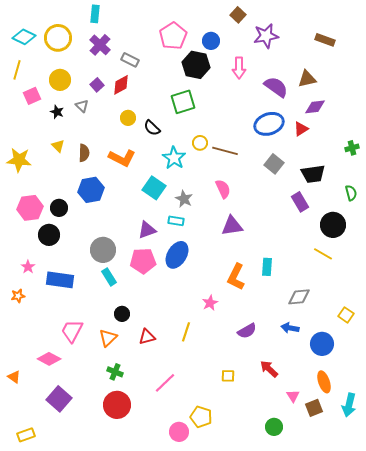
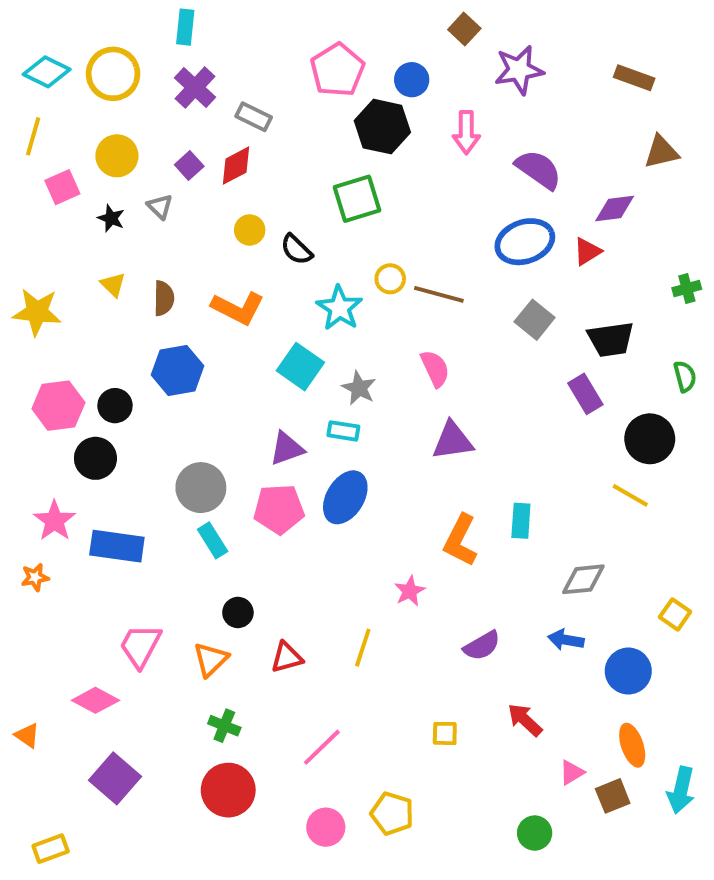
brown triangle: (307, 79) -> (661, 152), moved
pink star: (28, 267) -> (55, 521), size x1.5
pink triangle: (293, 396) -> (572, 773), turned 32
pink circle: (179, 432) -> (326, 827), moved

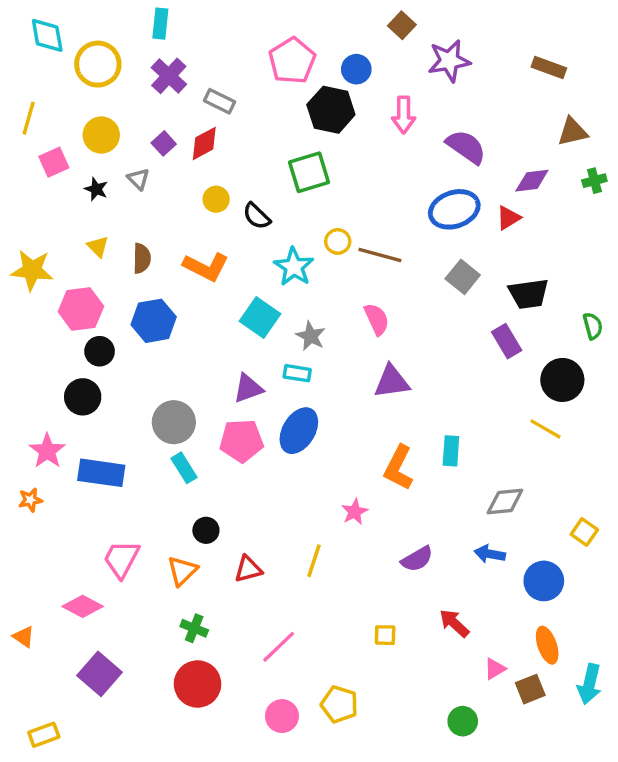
cyan diamond: (47, 72) -> (47, 35), moved, turned 54
green cross: (687, 289) -> (594, 181), moved
pink hexagon: (58, 406) -> (81, 309), moved

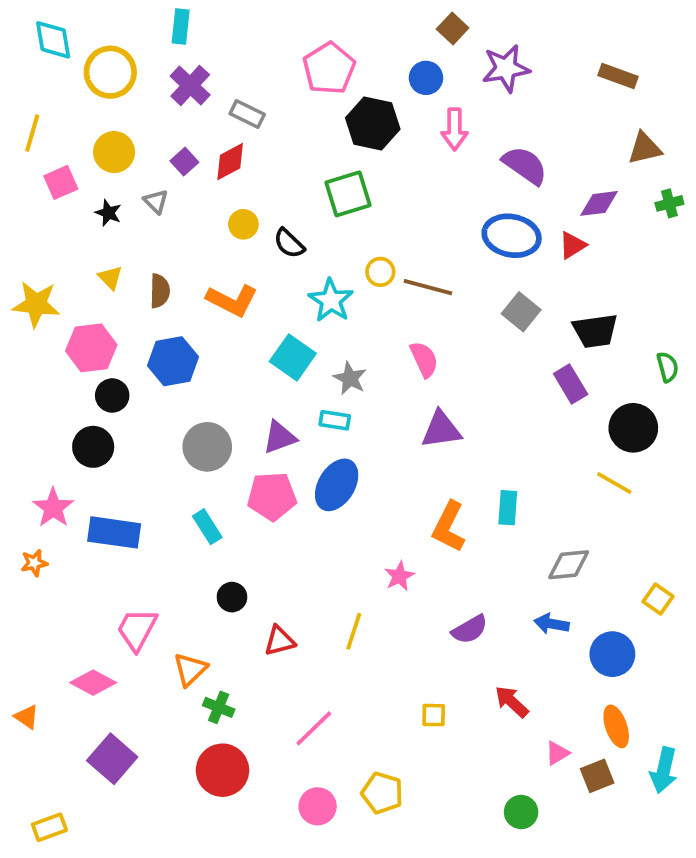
blue circle: (356, 69) -> (426, 78), moved
blue ellipse: (454, 209) -> (512, 236), turned 30
gray circle: (174, 422) -> (207, 447), moved
orange triangle: (182, 571) -> (190, 669), moved

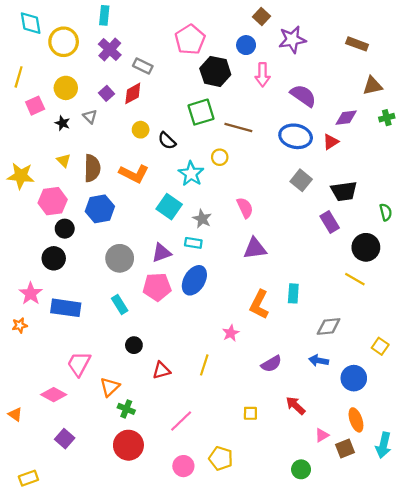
brown line: (428, 287) -> (238, 128), moved
brown semicircle: (160, 291) -> (92, 168), size x1.4
purple square: (112, 759) -> (65, 439), size x0.7

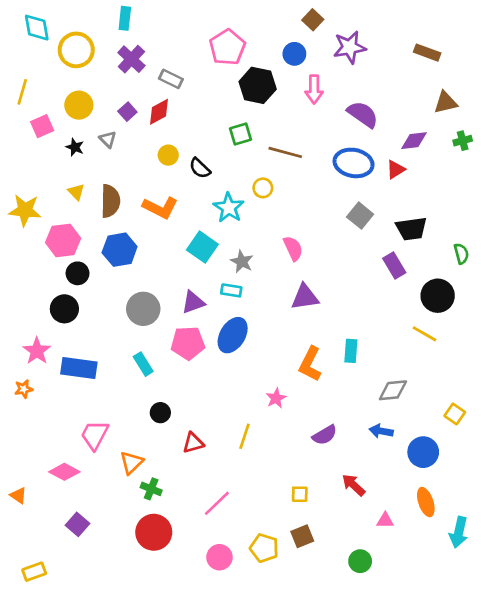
green square: (201, 112) -> (240, 134), size x0.7
pink triangle: (322, 435) -> (385, 520), turned 32
brown square: (345, 448) -> (302, 536), moved

